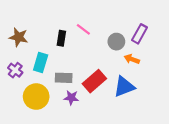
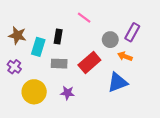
pink line: (83, 29) -> (84, 18), moved
cyan rectangle: (41, 62) -> (38, 47), moved
gray rectangle: (64, 78) -> (59, 64), moved
red rectangle: (94, 81) -> (89, 63), moved

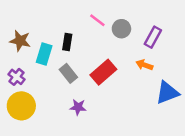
gray circle: (110, 40) -> (121, 29), moved
gray rectangle: (59, 64) -> (68, 73), turned 49
blue triangle: (118, 82) -> (167, 93), moved
yellow circle: (34, 92) -> (21, 106), moved

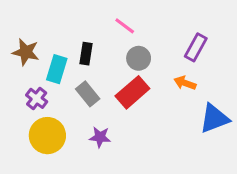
gray circle: (121, 29) -> (139, 58), moved
purple cross: (16, 77) -> (37, 98), moved
yellow circle: (21, 106) -> (47, 136), moved

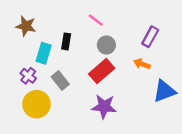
brown star: (26, 52) -> (26, 26), moved
gray rectangle: (88, 94) -> (60, 81), moved
purple star: (100, 137) -> (104, 107), moved, size x1.5

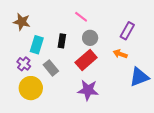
black rectangle: (66, 41) -> (62, 41), moved

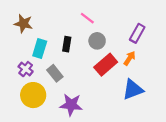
orange arrow: (120, 54) -> (130, 58), turned 104
red rectangle: (86, 60) -> (106, 65), moved
blue triangle: (139, 77) -> (133, 90), moved
purple star: (88, 90) -> (71, 105), moved

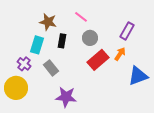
brown star: (23, 24) -> (48, 22), moved
blue triangle: (133, 90) -> (138, 76), moved
yellow circle: (33, 95) -> (16, 88), moved

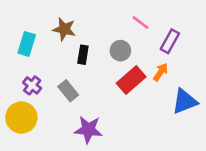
pink line: (81, 17) -> (140, 23), moved
cyan rectangle: (37, 45) -> (27, 44), moved

